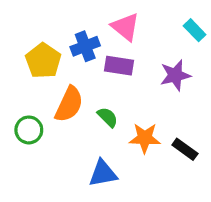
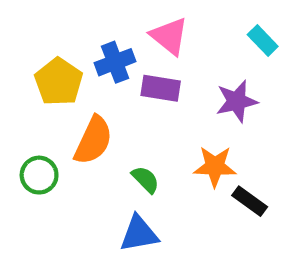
green semicircle: (108, 117) -> (145, 179), moved
orange star: (145, 138) -> (215, 166), moved

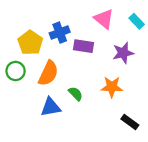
pink triangle: (169, 36) -> (104, 19), moved
green circle: (39, 175) -> (16, 71), moved
black rectangle: (250, 201) -> (130, 122), moved
blue triangle: (139, 234) -> (51, 107), moved

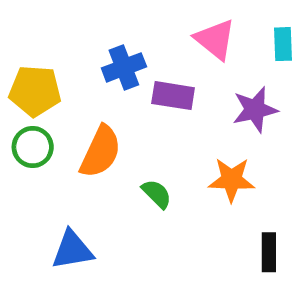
cyan rectangle: (137, 21) -> (283, 44), turned 42
yellow pentagon: (30, 43) -> (35, 91), moved, turned -30
blue triangle: (51, 107) -> (72, 250), moved
black rectangle: (130, 122) -> (269, 252), turned 54

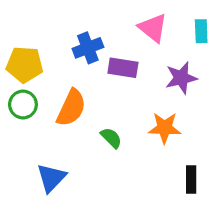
blue triangle: (72, 250) -> (51, 178), turned -36

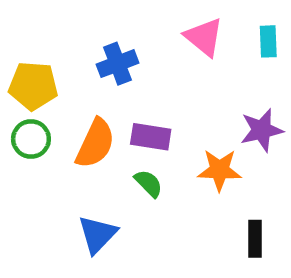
purple rectangle: (123, 68) -> (151, 137), moved
purple star: (181, 78) -> (262, 130), moved
blue triangle: (51, 178) -> (97, 234), moved

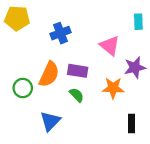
pink triangle: (204, 37) -> (110, 46), moved
yellow pentagon: (33, 86) -> (17, 18), moved
green circle: (31, 139) -> (23, 88), moved

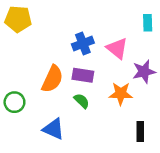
blue cross: (61, 33) -> (83, 44), moved
green circle: (23, 88) -> (14, 102), moved
blue triangle: (50, 121) -> (54, 129), turned -50

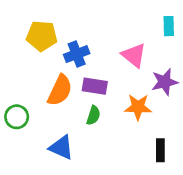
yellow pentagon: (18, 19) -> (42, 36), moved
blue cross: (83, 44) -> (77, 54), moved
green semicircle: (82, 101) -> (93, 115), turned 63

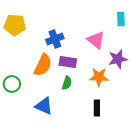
yellow pentagon: (42, 36) -> (15, 25), moved
black rectangle: (160, 150) -> (97, 108), moved

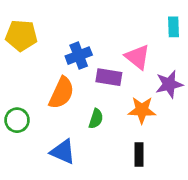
purple rectangle: (68, 62) -> (109, 77), moved

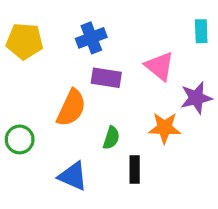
blue cross: (79, 56) -> (91, 38), moved
purple rectangle: (109, 77) -> (106, 78), moved
black rectangle: (139, 155) -> (135, 169), moved

